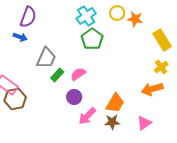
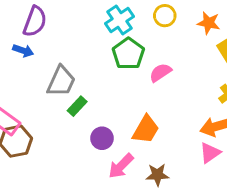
orange star: (135, 19) -> (209, 23), moved
pink semicircle: (78, 74) -> (160, 73), moved
orange trapezoid: (115, 103) -> (146, 129), moved
pink triangle: (144, 123) -> (210, 153), moved

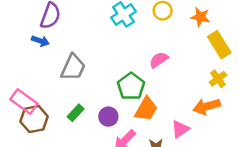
green pentagon: (128, 54) -> (131, 86), moved
green rectangle: (77, 106) -> (76, 113), moved
pink triangle: (210, 153) -> (180, 129), moved

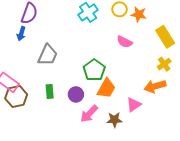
orange star: (200, 17) -> (139, 14), moved
blue arrow: (40, 41) -> (21, 34), turned 88
pink semicircle: (159, 60) -> (125, 42), moved, turned -119
green rectangle: (76, 113) -> (50, 91), turned -48

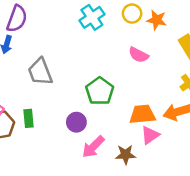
gray trapezoid: (48, 55) -> (40, 72), turned 135
orange trapezoid: (106, 88) -> (142, 114), moved, turned -125
green rectangle: (50, 91) -> (29, 118), moved

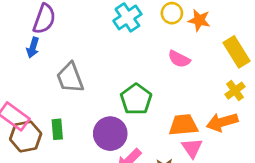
purple circle: (76, 122) -> (110, 134), size x1.5
pink triangle: (150, 135) -> (192, 148), turned -30

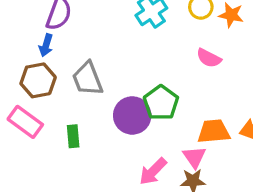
purple circle: (110, 134) -> (132, 115), moved
brown hexagon: (26, 136) -> (38, 80), moved
pink triangle: (192, 148) -> (194, 157), moved

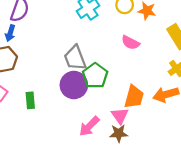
gray trapezoid: (88, 79) -> (75, 58), moved
orange trapezoid: (214, 131) -> (134, 97), turned 110

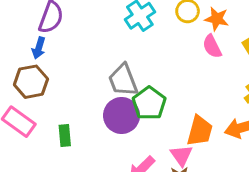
pink semicircle: (130, 43) -> (212, 46), moved, turned 36

